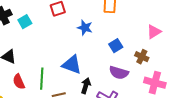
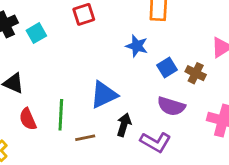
blue star: (85, 28) -> (137, 46), moved
brown cross: (142, 57) -> (196, 73), moved
blue triangle: (72, 65) -> (104, 95), turned -45

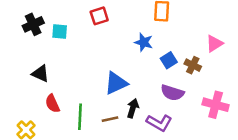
cyan square: (36, 33) -> (60, 32), turned 35
green line: (61, 115) -> (80, 117), moved
brown line: (85, 138) -> (110, 119), moved

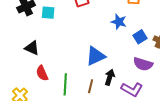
brown line: (110, 119) -> (91, 86), turned -64

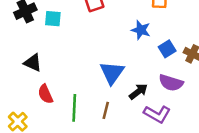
blue triangle: (96, 56) -> (112, 73), turned -30
black arrow: (110, 77) -> (138, 92), moved, turned 35

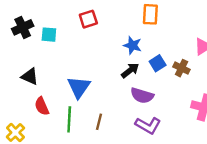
blue triangle: (112, 73) -> (79, 87), moved
purple semicircle: (171, 83) -> (142, 95), moved
black arrow: (138, 92) -> (130, 70), moved

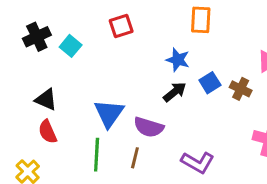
cyan square: (49, 35) -> (71, 46), turned 35
purple semicircle: (142, 95) -> (149, 127), moved
red semicircle: (42, 106) -> (48, 132), moved

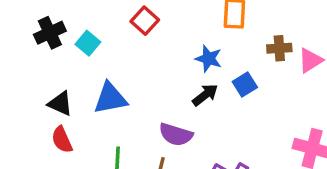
red square: (121, 26) -> (145, 21), turned -30
brown cross: (241, 89) -> (279, 48), moved, turned -30
blue triangle: (109, 113) -> (110, 98), moved, turned 44

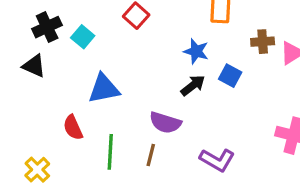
blue square: (245, 84) -> (230, 76), turned -30
black triangle: (60, 103) -> (34, 66), moved
red semicircle: (62, 140) -> (73, 127), moved

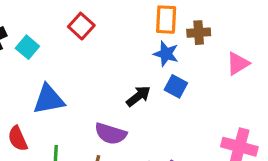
brown cross: (263, 42) -> (199, 33), moved
blue star: (196, 51) -> (166, 54), moved

